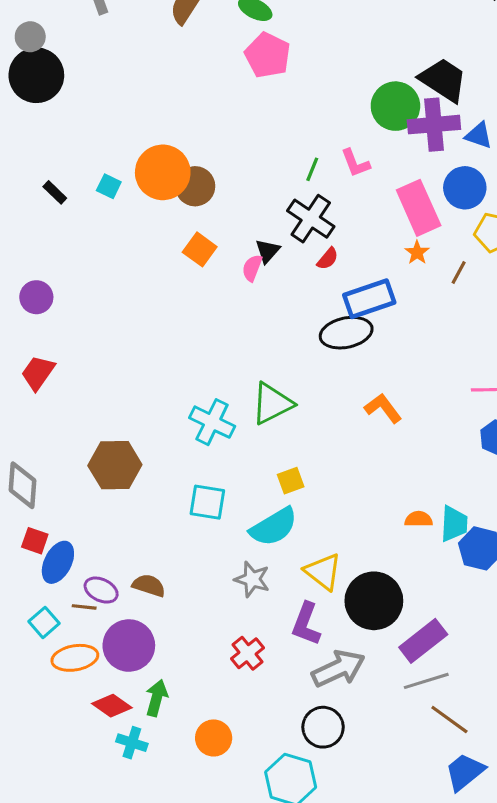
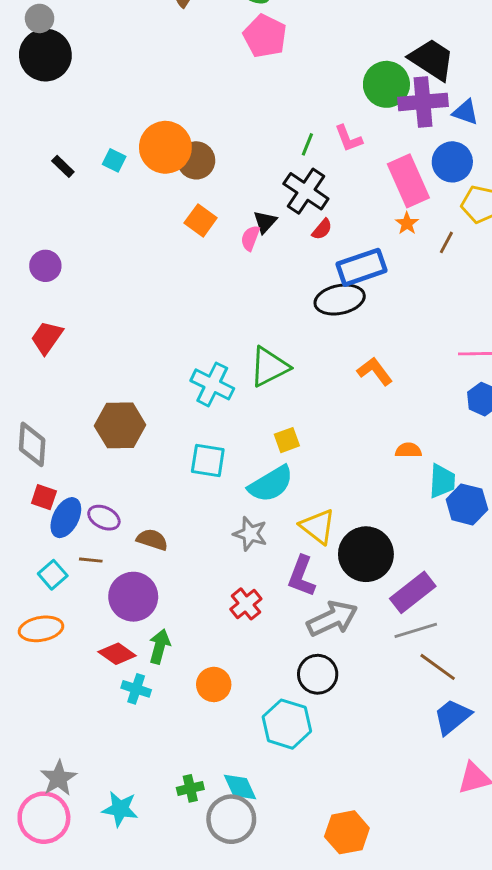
orange semicircle: (419, 519) -> (408, 450), moved
purple ellipse: (101, 590) -> (104, 518), moved
orange ellipse: (75, 658) -> (41, 629), moved

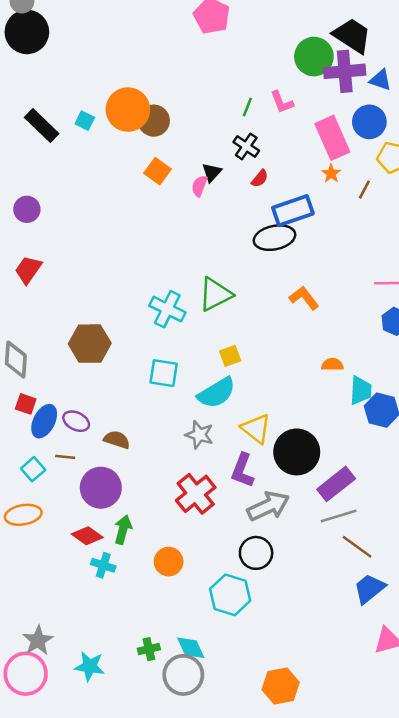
black rectangle: (63, 166) -> (42, 126), size x1.8
black cross: (306, 191) -> (246, 146), size x0.7
red cross: (246, 604) -> (196, 494), size x1.5

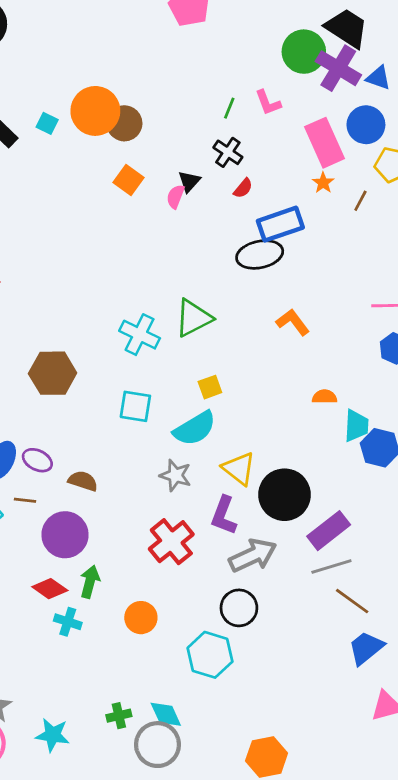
purple cross: (345, 71) -> (338, 68), turned 36

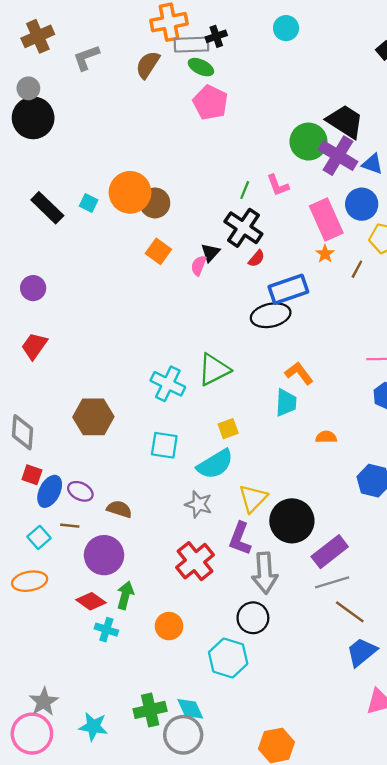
black cross: (228, 152) -> (243, 228), size x1.5
cyan trapezoid: (356, 426) -> (286, 403), moved
yellow triangle: (239, 468) -> (253, 498), turned 36
gray arrow: (253, 555) -> (265, 573), turned 111
green cross: (119, 716) -> (150, 710), size x1.5

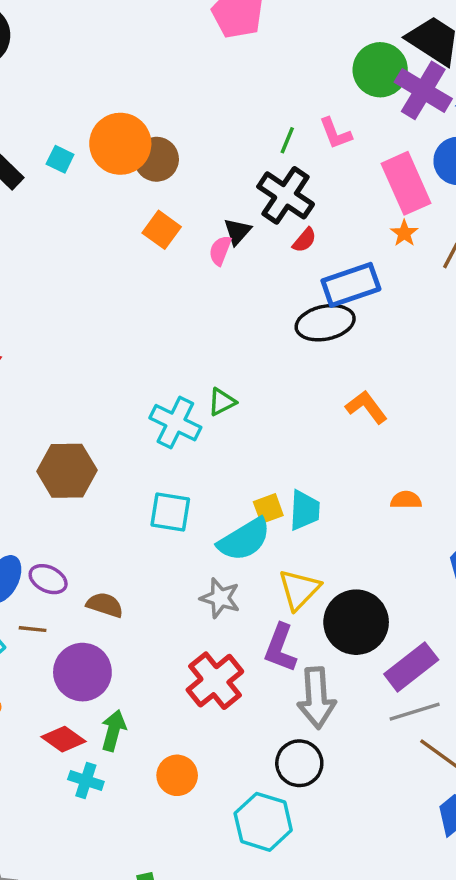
green triangle: (214, 370) -> (222, 402), moved, size x0.6
cyan trapezoid: (286, 403) -> (304, 510), moved
yellow square: (228, 429) -> (268, 509), moved

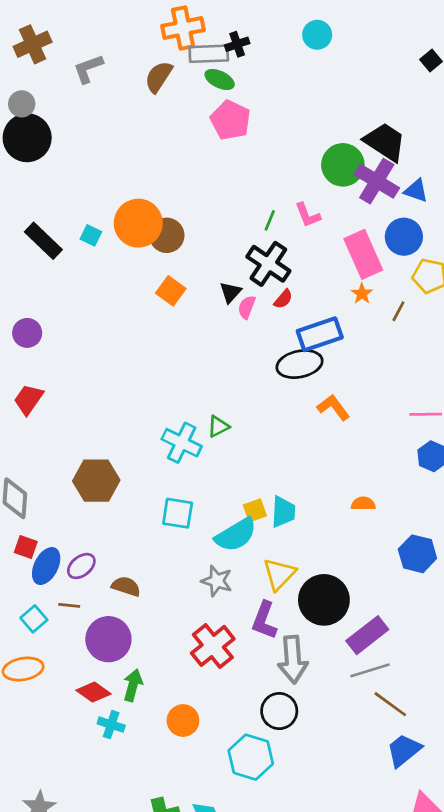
pink semicircle: (220, 250) -> (247, 307), moved
orange L-shape: (366, 407) -> (333, 407), moved
purple ellipse: (48, 579) -> (81, 566), turned -64

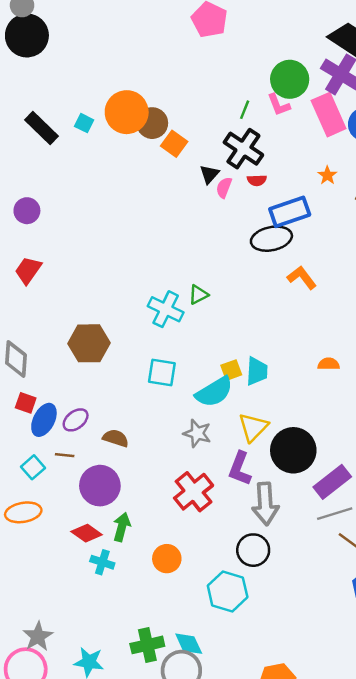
green circle: (343, 165) -> (290, 79), moved
pink rectangle: (363, 254) -> (329, 115), moved
orange square: (171, 291) -> (174, 144), moved
red semicircle: (283, 299) -> (257, 180), turned 48

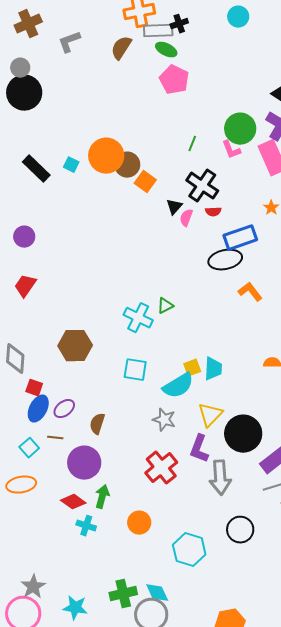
green line: (245, 110) -> (192, 144), moved
red square: (26, 403) -> (34, 388), moved
brown semicircle: (116, 438) -> (97, 424), turned -90
black circle: (253, 550) -> (240, 530), moved

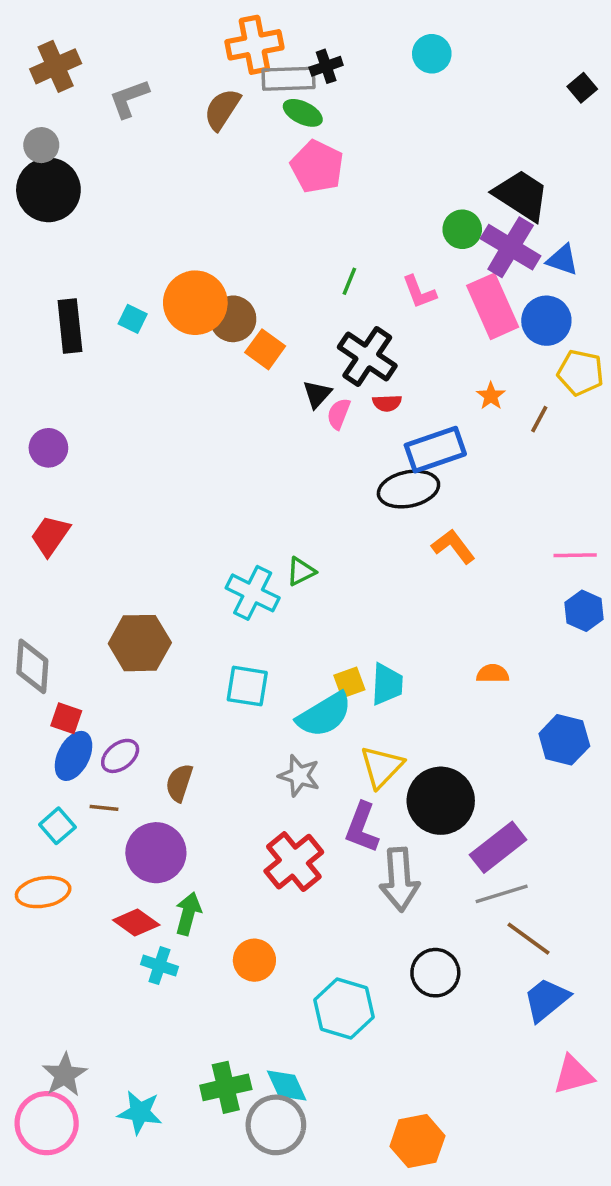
green circle: (240, 129) -> (462, 229), moved, size x0.7
black rectangle: (36, 169) -> (70, 326), turned 40

